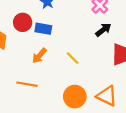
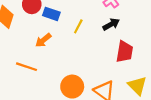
yellow line: (73, 58) -> (78, 26), moved, turned 64

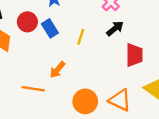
blue rectangle: (51, 14) -> (50, 28), turned 49
orange arrow: (43, 40) -> (57, 70), moved

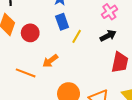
red circle: (27, 22) -> (30, 33), moved
blue rectangle: (50, 28) -> (62, 22), moved

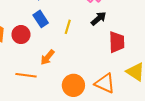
blue rectangle: (62, 22) -> (41, 19), moved

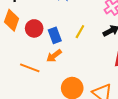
blue rectangle: (41, 19) -> (55, 35), moved

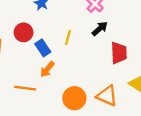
red circle: (34, 28) -> (24, 32), moved

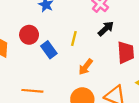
orange arrow: (47, 69) -> (86, 67), moved

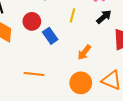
yellow line: (74, 39) -> (73, 15), moved

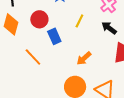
black arrow: (104, 17) -> (109, 28), turned -112
orange line: (34, 74) -> (33, 57), moved, turned 30

